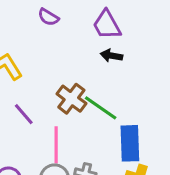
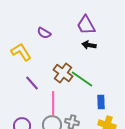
purple semicircle: (48, 17) -> (44, 33), moved
blue rectangle: (130, 143) -> (101, 102), size x0.6

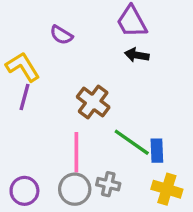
green line: (82, 79) -> (132, 142), moved
purple line: (32, 83) -> (24, 97), moved, turned 56

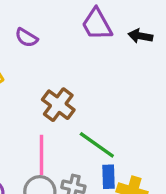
black arrow: (137, 55) -> (140, 36), moved
blue rectangle: (157, 151) -> (109, 177), moved

